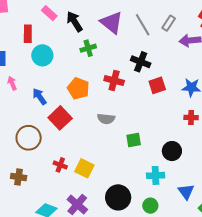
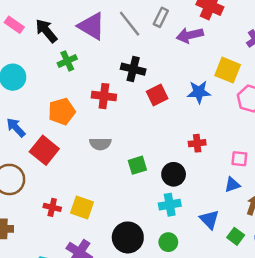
orange pentagon: (78, 88) -> (62, 111), turned -30
red cross: (191, 117) -> (197, 143), moved
black circle: (172, 151) -> (174, 174), moved

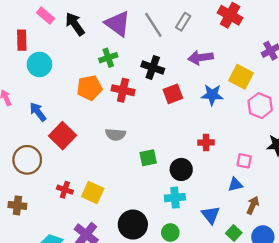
purple arrow: (190, 35) -> (201, 57), moved
green cross: (67, 61) -> (108, 58), moved
orange pentagon: (62, 111) -> (89, 88), moved

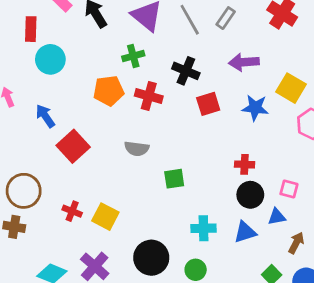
brown circle: (27, 160) -> (24, 191), moved
black circle: (181, 169) -> (250, 195), moved
blue triangle: (211, 215) -> (245, 232), moved, turned 48

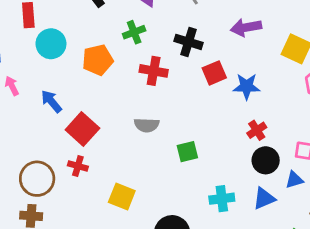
orange pentagon: (109, 91) -> (98, 60), moved
blue star: (255, 108) -> (247, 86), moved
red cross: (245, 164) -> (257, 130), turned -30
red cross: (72, 211) -> (78, 166), moved

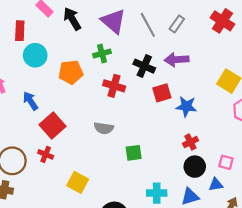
purple arrow: (246, 27) -> (177, 60), moved

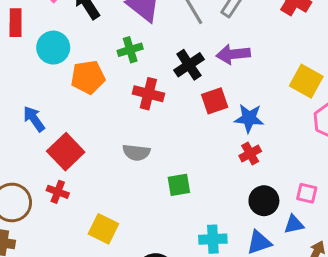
cyan circle: (35, 55) -> (53, 48), moved
black cross: (144, 66) -> (189, 65), turned 35
red cross: (190, 142) -> (250, 154), moved

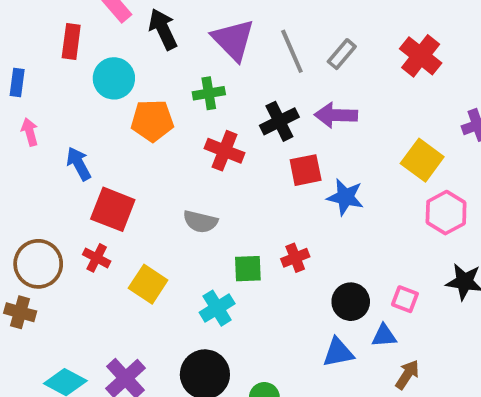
red square: (66, 152) -> (113, 209), turned -32
red cross: (250, 154) -> (295, 258), moved
yellow square: (103, 229) -> (148, 284), moved
cyan cross: (213, 239) -> (217, 308), moved, turned -36

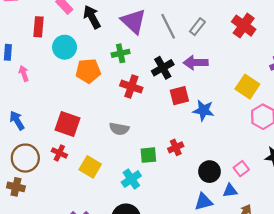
pink arrow: (30, 132) -> (24, 73), moved
blue arrow: (79, 164) -> (17, 120), moved
pink square: (405, 299) -> (241, 169), turned 35

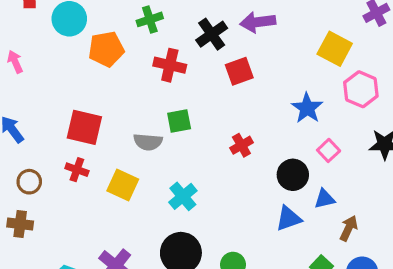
blue star: (203, 110) -> (307, 108), moved, turned 30
gray semicircle: (119, 129) -> (148, 142), moved
green square: (148, 155) -> (179, 121), moved
brown circle: (25, 158) -> (29, 182), size x0.6
pink square: (241, 169) -> (329, 150), moved

